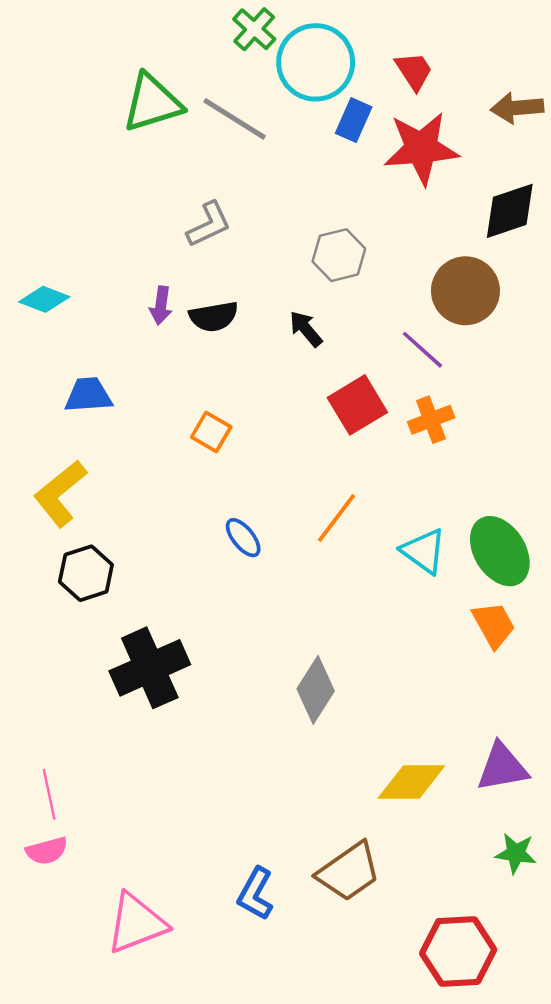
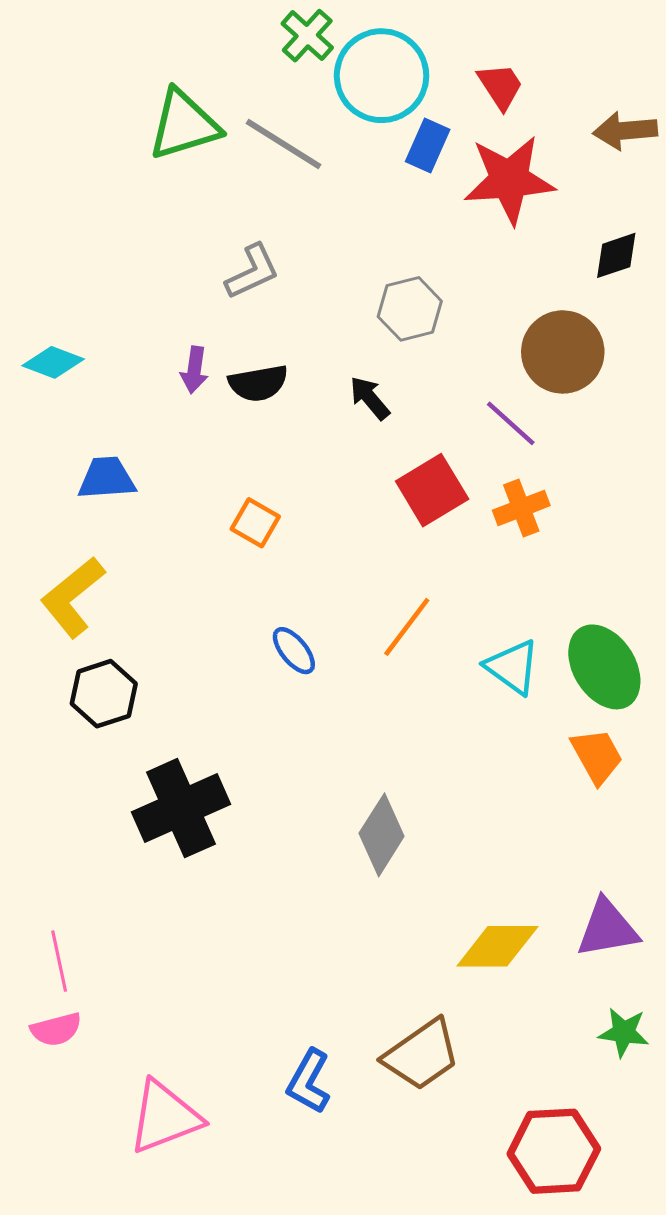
black diamond: (510, 211) -> (616, 255), size x0.7

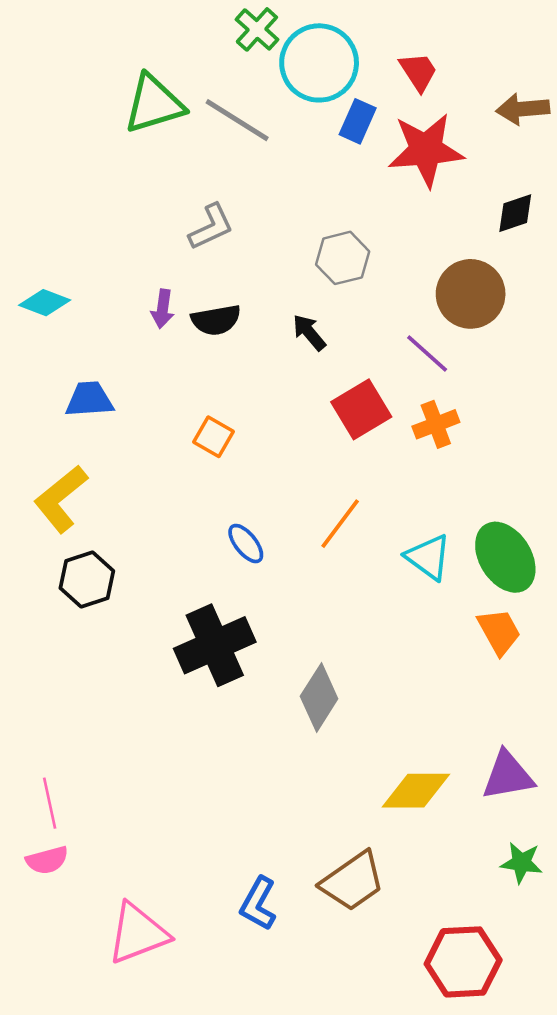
black cross: (181, 808) -> (215, 645), moved

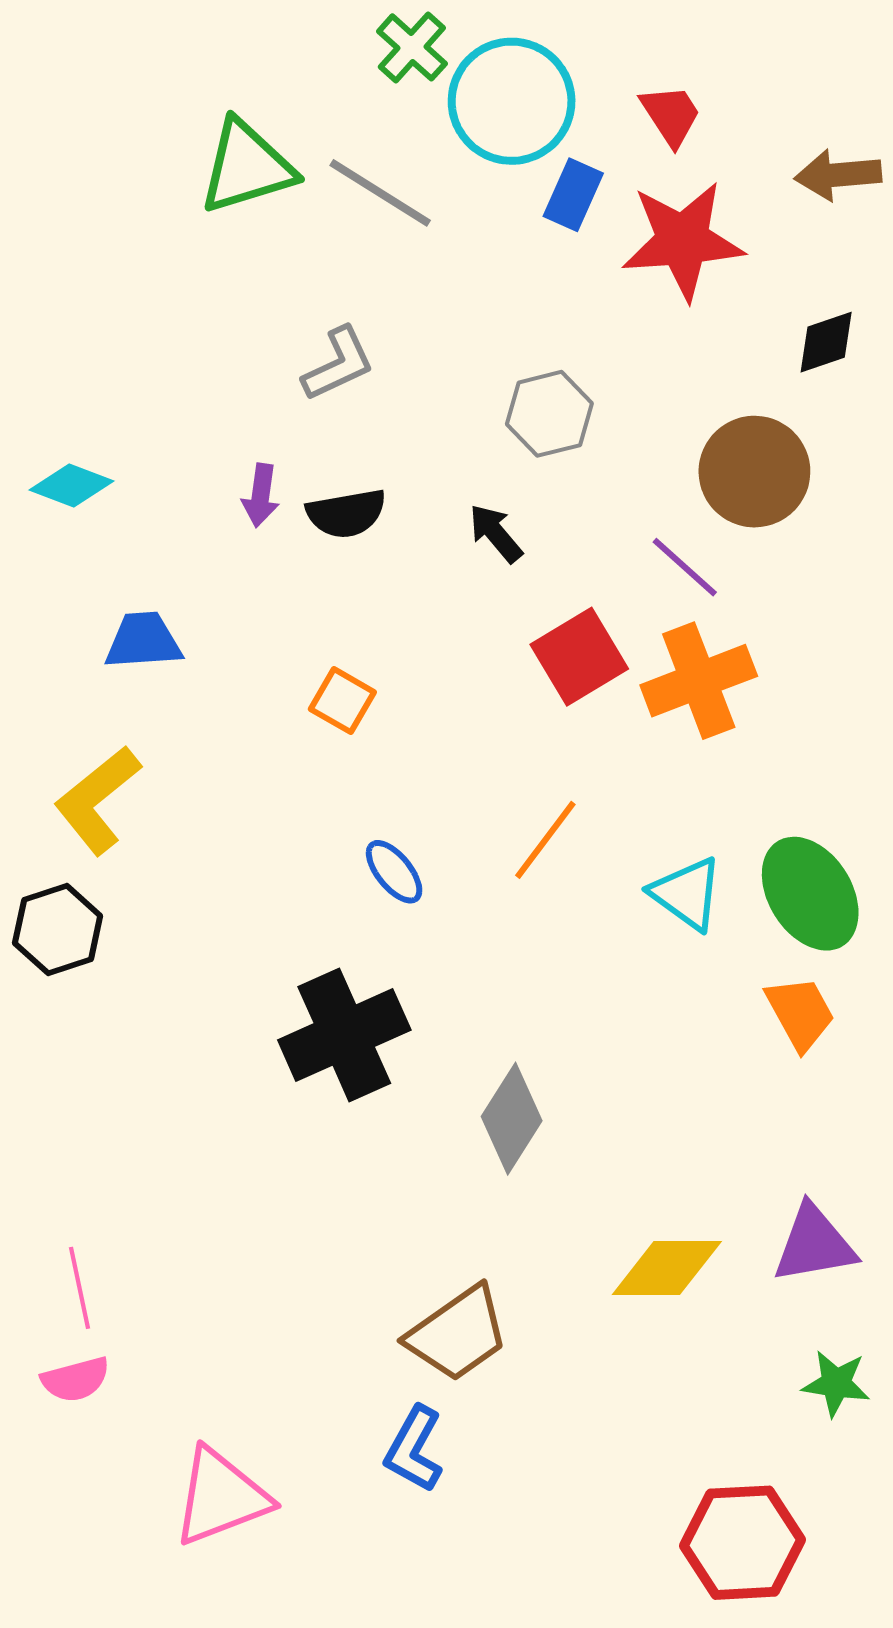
orange cross: (436, 424) -> (699, 681), size x1.5
black hexagon: (87, 580) -> (58, 929), moved
brown trapezoid: (353, 881) -> (458, 1334), moved

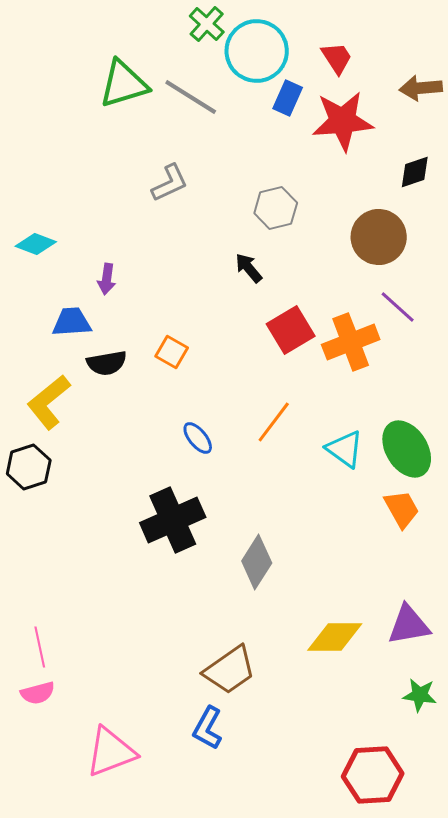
purple arrow: (261, 495) -> (107, 279), moved
black semicircle: (346, 513) -> (107, 363), moved
purple line: (685, 567) -> (398, 307), moved

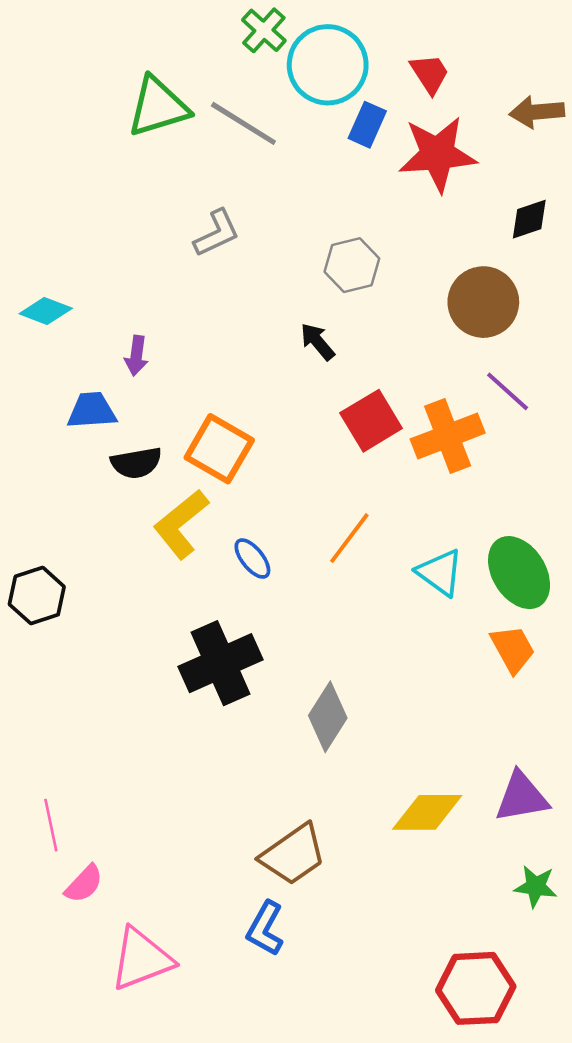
orange square: (172, 352) -> (219, 449), size x1.6
yellow L-shape: (49, 402) -> (181, 524), moved
pink semicircle: (38, 693) -> (84, 884), moved, turned -32

